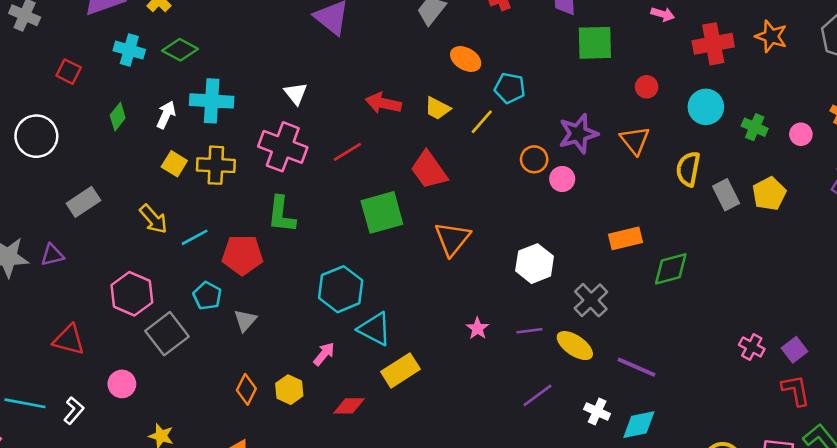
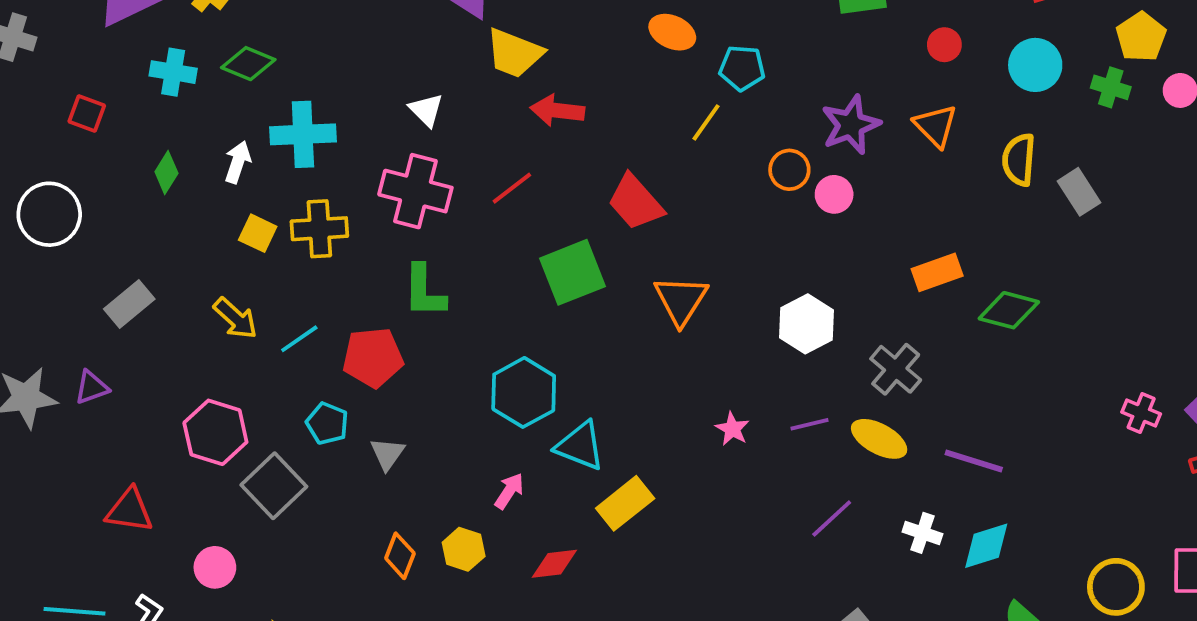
yellow trapezoid: (437, 108) -> (514, 53), moved, size x1.5
yellow pentagon: (769, 194) -> (1141, 37), moved
green diamond: (671, 269) -> (1009, 310), turned 36

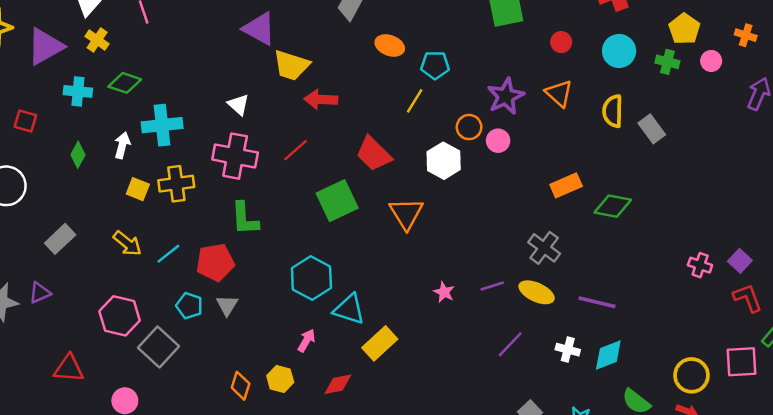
white hexagon: (806, 324) -> (444, 161), moved
gray triangle: (387, 454) -> (227, 305), moved

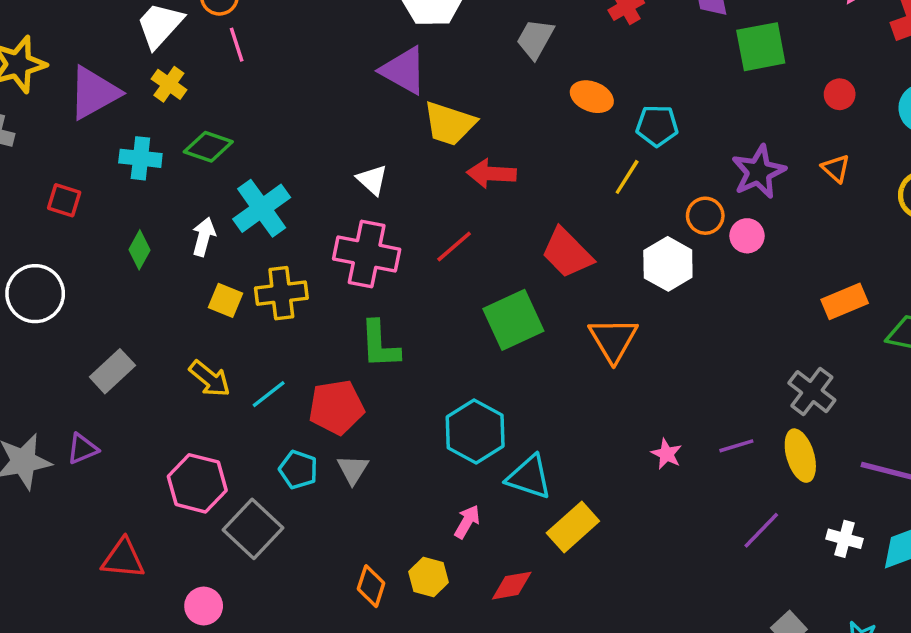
orange triangle: (559, 93) -> (836, 168), size x0.7
cyan cross: (162, 125) -> (262, 208), turned -30
yellow ellipse: (537, 292) -> (800, 456), turned 48

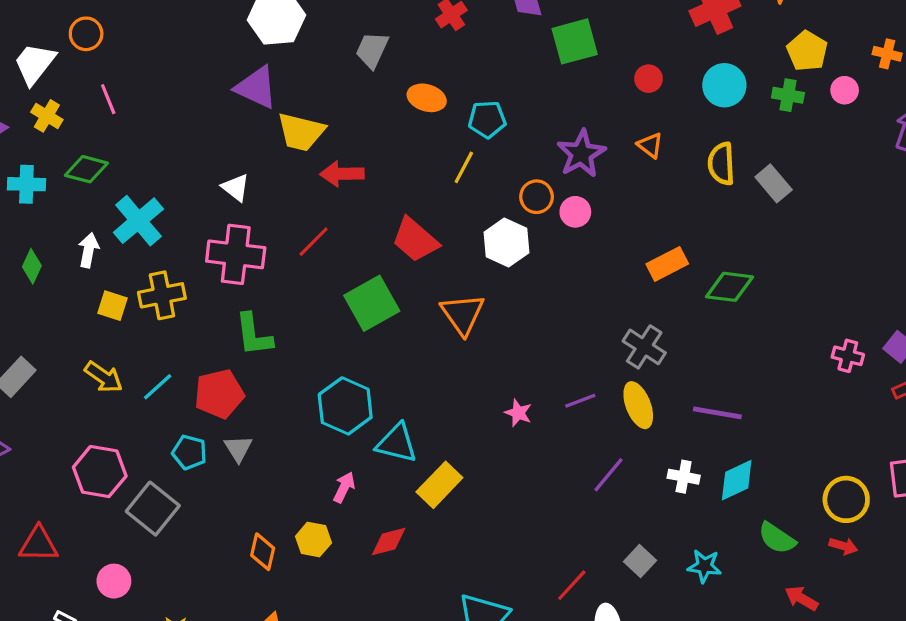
pink line: (237, 45) -> (108, 99), moved

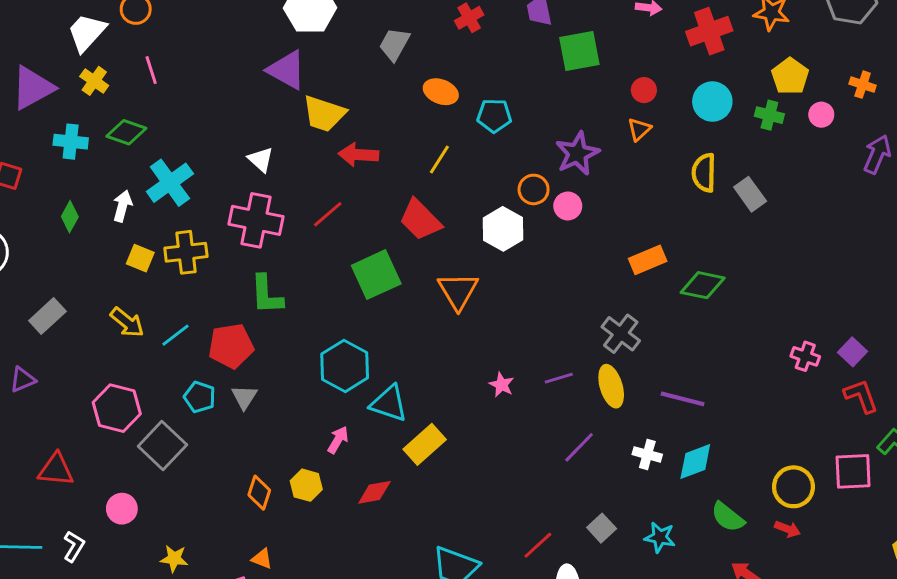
orange triangle: (650, 145) -> (639, 129), moved, turned 35
yellow line: (464, 167) -> (439, 160), moved

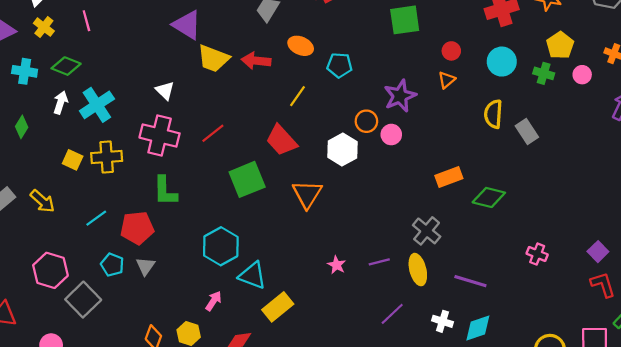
red arrow: (358, 155) -> (256, 61), moved
white arrow: (122, 206) -> (61, 103), moved
yellow arrow: (127, 322) -> (42, 201), moved
pink cross: (805, 356) -> (537, 254), moved

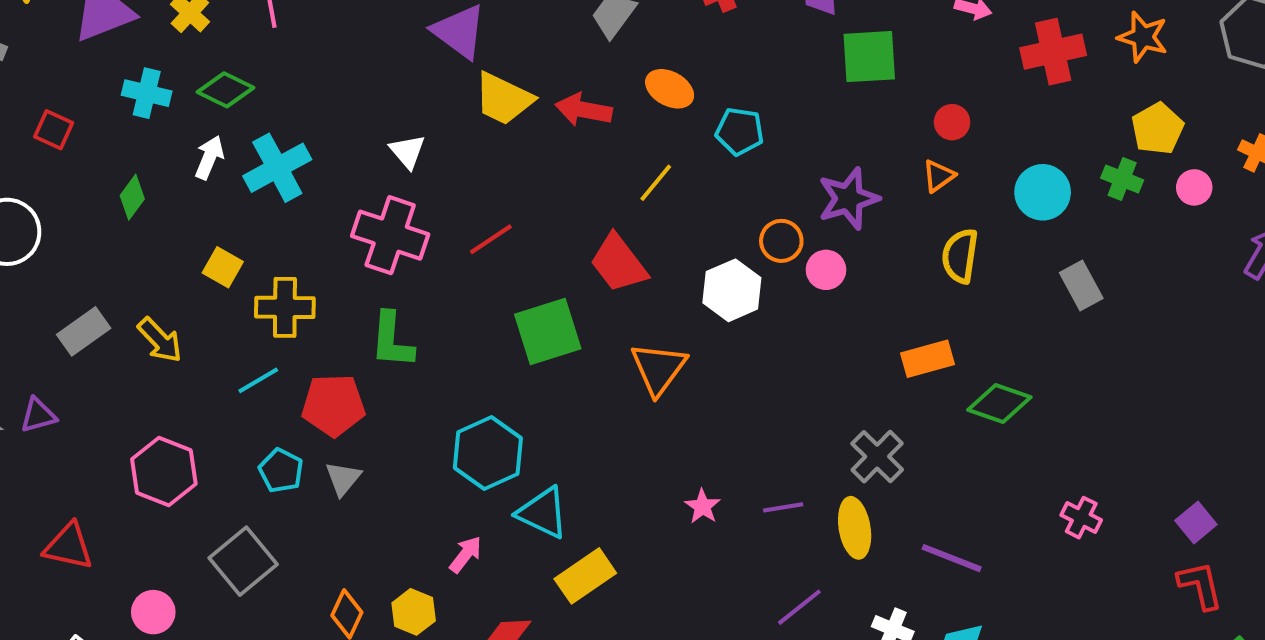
cyan circle: (502, 62) -> (1043, 192), moved
yellow semicircle: (493, 114) -> (960, 256), moved
yellow cross: (107, 157) -> (285, 307), moved
gray square: (83, 300) -> (243, 561), moved

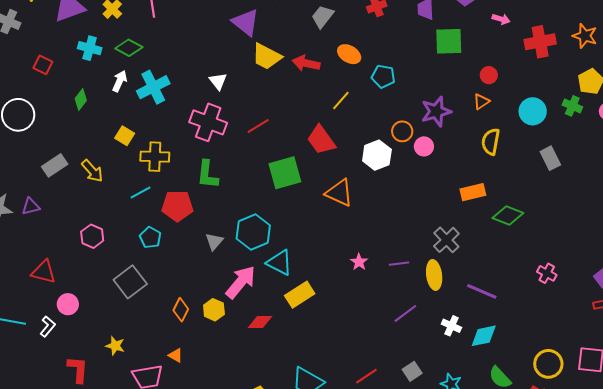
orange triangle: (659, 369) -> (339, 193), turned -44
pink hexagon: (164, 471) -> (92, 236), size x0.7
gray triangle: (343, 478) -> (214, 241), moved
pink arrow: (466, 555) -> (241, 282), size x1.8
pink circle: (153, 612) -> (68, 304), moved

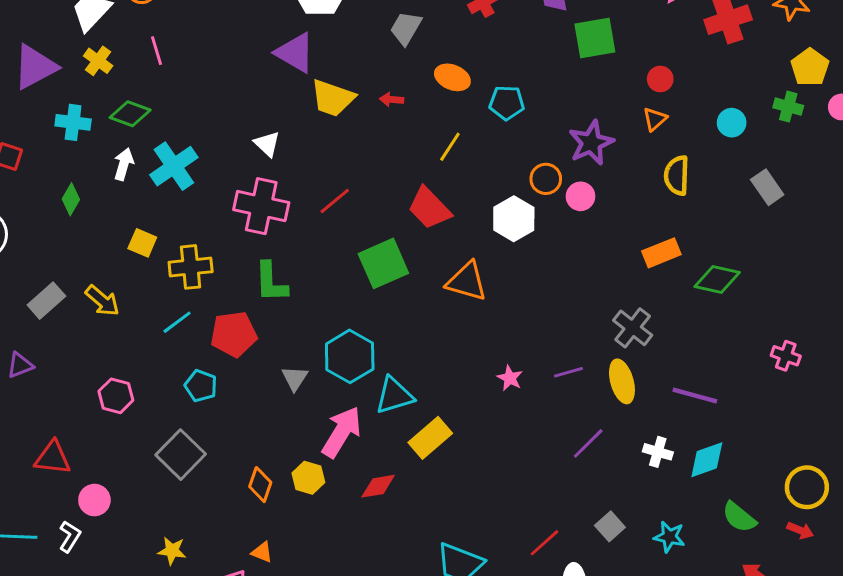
red arrow: (306, 63) -> (392, 99), size x0.6
cyan circle: (533, 111) -> (732, 123), size x0.7
cyan triangle: (280, 263) -> (394, 395), turned -36

